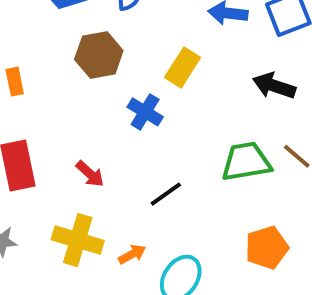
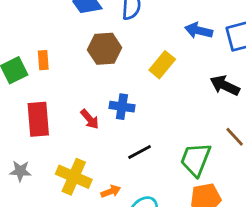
blue cross: (145, 112) -> (122, 107), moved, turned -30
green trapezoid: (246, 162) -> (196, 159), moved, turned -66
red arrow: (90, 174) -> (90, 119), moved

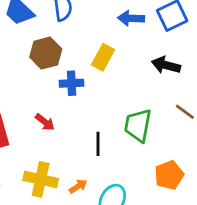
blue cross: (122, 107) -> (72, 83), moved
black line: (140, 152) -> (98, 144), turned -50
green trapezoid: (196, 159) -> (138, 125), moved

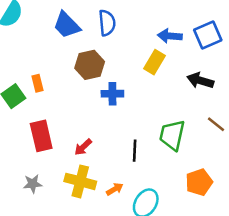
yellow rectangle: (103, 57) -> (155, 62), moved
red arrow: (45, 122) -> (83, 147), moved, turned 96

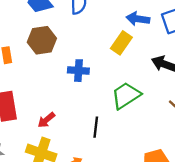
brown hexagon: (90, 65) -> (42, 40), moved
green trapezoid: (172, 135) -> (126, 95), moved, turned 40

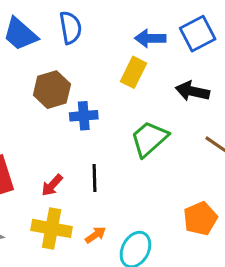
brown hexagon: (42, 40) -> (52, 90), moved
black line: (96, 127) -> (94, 178), moved

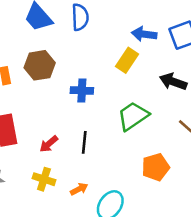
brown hexagon: (52, 90) -> (40, 65), moved
orange pentagon: (200, 219) -> (156, 167), moved
yellow cross: (52, 228) -> (44, 179), size x0.7

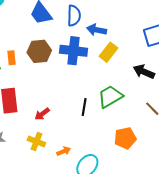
blue arrow: (144, 34) -> (97, 30), moved
blue cross: (82, 91) -> (73, 51), moved, size x1.5
black line: (84, 142) -> (84, 107), moved

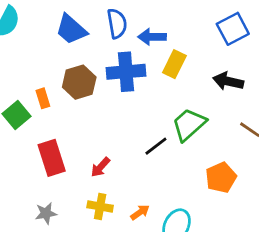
black line: (84, 107) -> (156, 146), turned 54

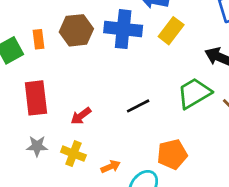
green trapezoid: (189, 125) -> (194, 93), moved
orange pentagon: (221, 178) -> (172, 154), moved
gray star: (46, 213) -> (37, 146), moved

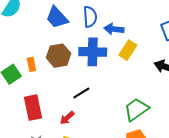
green trapezoid: (194, 93) -> (136, 109), moved
black line: (138, 106) -> (81, 93), moved

